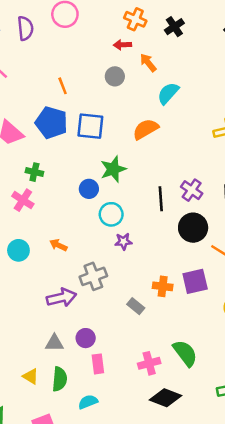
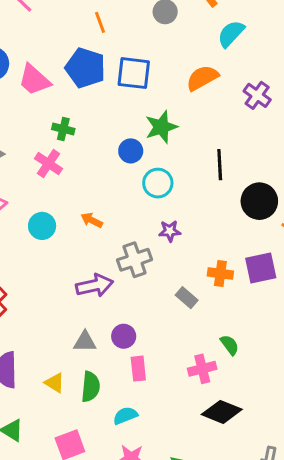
purple cross: (192, 190) -> (257, 95), moved
purple star: (123, 241) -> (170, 231), moved
green semicircle: (185, 353) -> (230, 345), moved, size x0.6

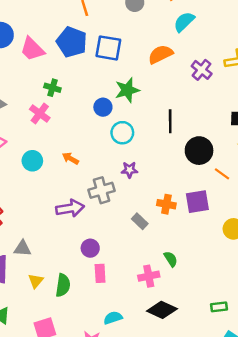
gray triangle: (85, 342) -> (22, 248), moved
yellow triangle: (55, 383) -> (36, 281), turned 35
cyan semicircle: (125, 416) -> (113, 318), moved

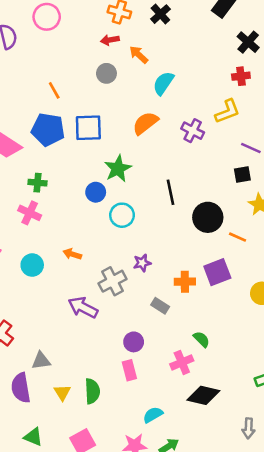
purple star: (129, 170) -> (142, 263), moved
purple arrow: (70, 208) -> (83, 307), turned -132
purple circle: (90, 248) -> (134, 342), moved

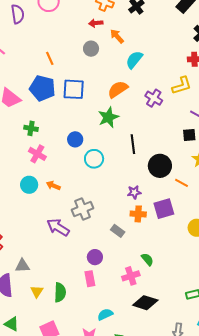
green star: (118, 169) -> (108, 117), moved
pink cross: (30, 213) -> (37, 154), moved
purple star: (142, 263) -> (134, 192), moved
cyan circle: (32, 265) -> (29, 185), moved

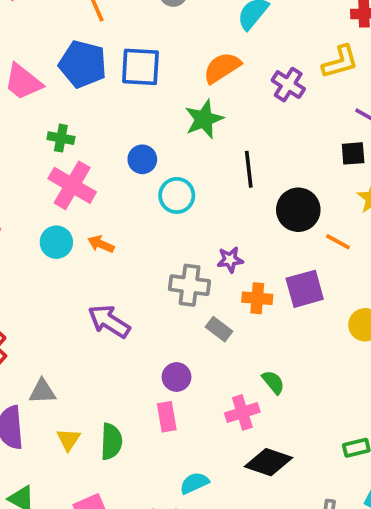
pink cross: (37, 154) -> (72, 185), size x1.4
purple star: (134, 192) -> (230, 260), moved
gray cross: (83, 209) -> (190, 285), moved, turned 30

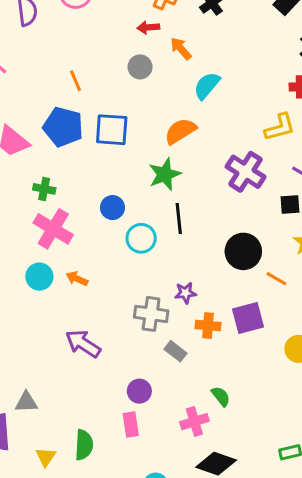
purple cross: (288, 85) -> (246, 172), moved, size x1.4
black line: (249, 169) -> (179, 219), moved
yellow triangle: (69, 439) -> (46, 457), moved

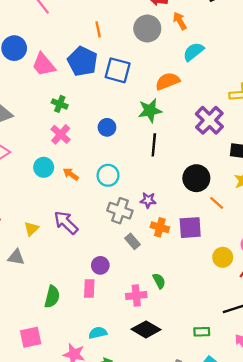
gray circle: (140, 67) -> (147, 28), size x1.5
pink cross: (53, 229) -> (61, 134), size x0.7
cyan circle: (141, 238) -> (108, 175), moved
yellow triangle: (46, 457) -> (31, 229), moved

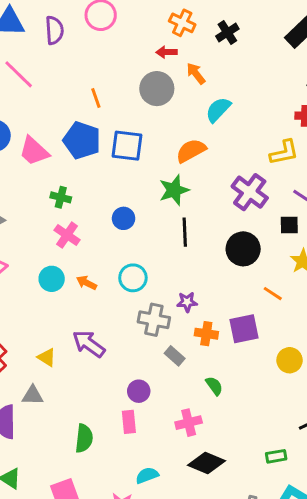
black circle: (196, 178) -> (243, 249), moved
yellow triangle: (31, 229) -> (47, 357), turned -35
green semicircle: (159, 281) -> (214, 386), moved

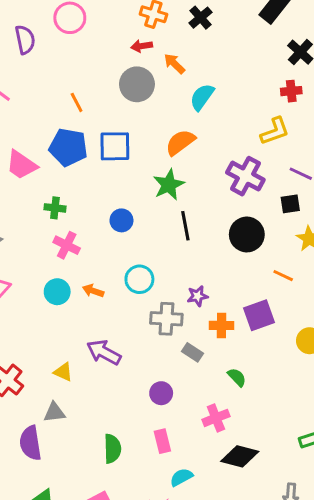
pink rectangle: (129, 422) -> (162, 441), moved

